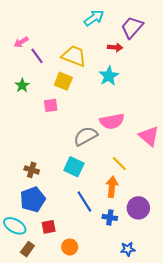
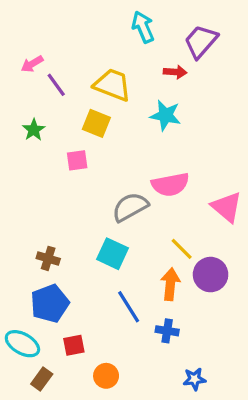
cyan arrow: (94, 18) -> (143, 27), turned -78
cyan star: (109, 76) -> (166, 115), turned -30
purple circle: (138, 208) -> (211, 275), moved

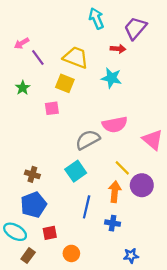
cyan square: (112, 254) -> (76, 171), turned 30
blue line: (129, 307) -> (87, 207), turned 45

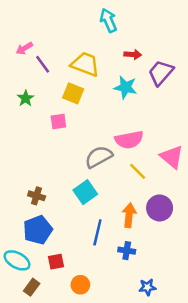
purple trapezoid: (135, 28) -> (161, 73), moved
yellow line: (122, 168) -> (138, 171), moved

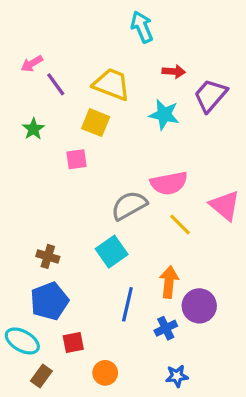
purple circle: (160, 208) -> (199, 306), moved
blue cross: (127, 251) -> (166, 328), turned -35
blue star: (147, 287) -> (177, 376), moved

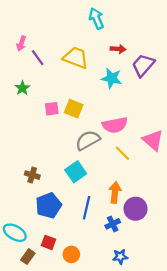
pink arrow: (32, 64) -> (21, 43), turned -40
yellow square: (96, 123) -> (74, 109), moved
blue pentagon: (49, 301) -> (49, 205), moved
red square: (73, 343) -> (49, 242), moved, turned 32

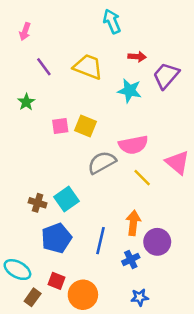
pink arrow: (21, 43) -> (25, 31), moved
cyan square: (76, 172) -> (67, 199), moved
orange circle: (71, 254) -> (83, 295), size x1.5

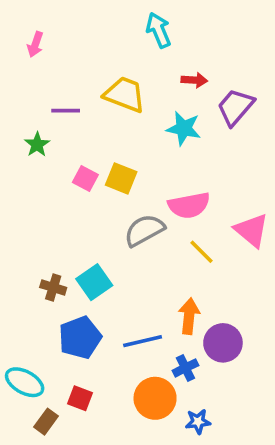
purple line: (44, 67) -> (66, 111), moved, turned -54
pink square: (60, 126) -> (85, 178), turned 36
blue line: (101, 241) -> (143, 341), turned 64
orange circle: (83, 295) -> (155, 398), moved

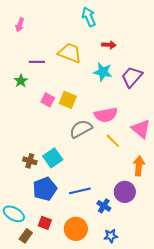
purple trapezoid: (235, 107) -> (132, 77), moved
orange arrow: (189, 316) -> (139, 166), moved
blue cross: (185, 368) -> (104, 206), turned -32
orange circle: (155, 398) -> (76, 229), moved

